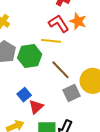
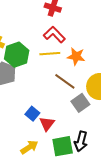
orange star: (78, 21) -> (76, 56), moved
green hexagon: (30, 56) -> (17, 55), moved

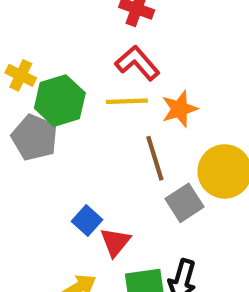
orange star: (76, 56) -> (180, 109), turned -30
brown line: (65, 81) -> (155, 158), turned 35

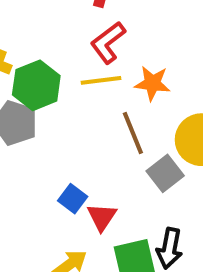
red L-shape: (137, 63) -> (108, 43), turned -81
orange star: (180, 109) -> (152, 83), turned 30

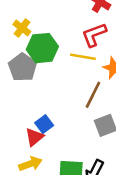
brown line: (133, 133) -> (93, 95), turned 32
red triangle: (102, 217) -> (34, 137), moved

